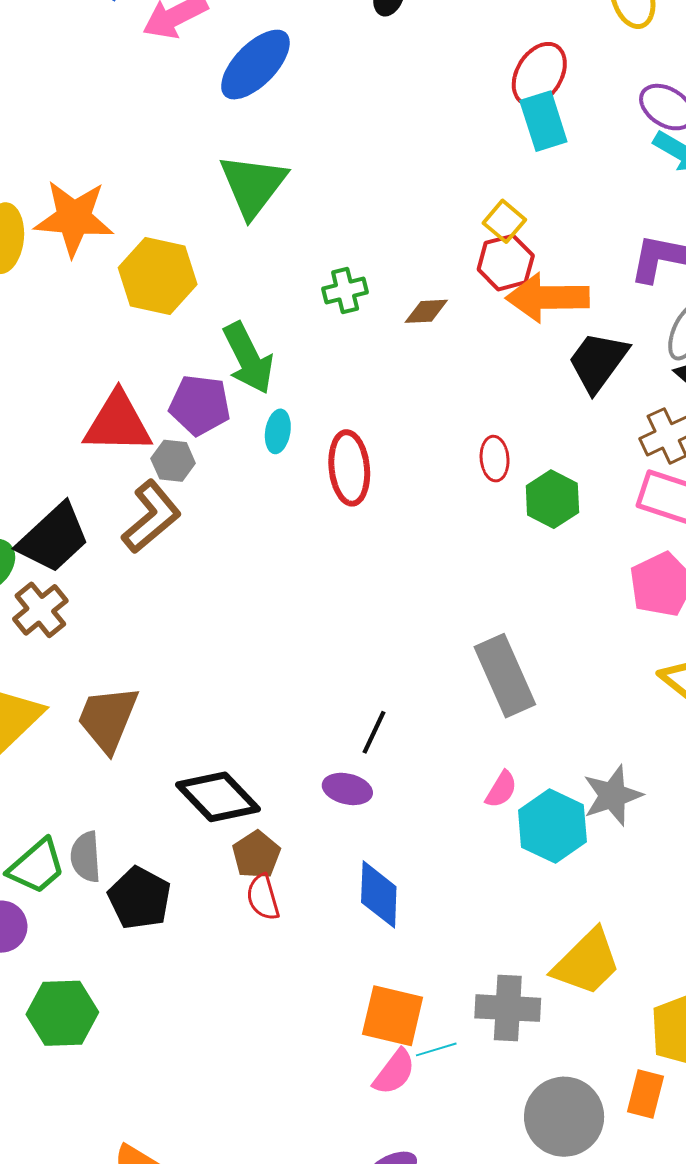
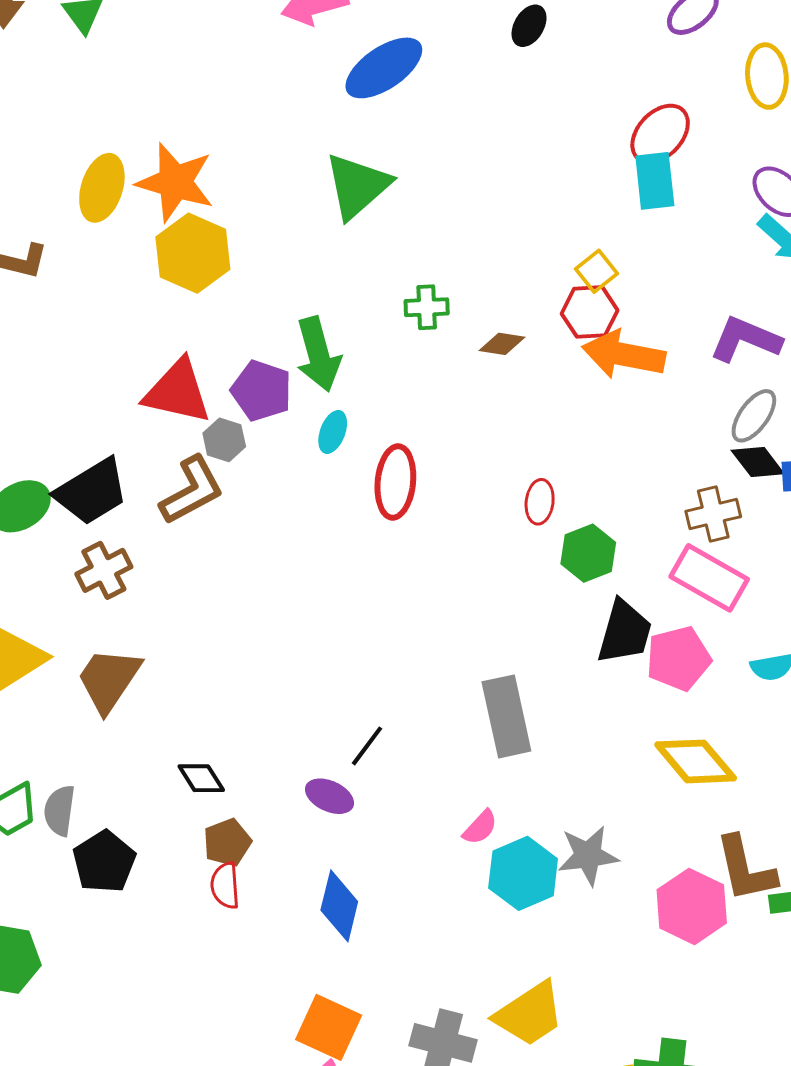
yellow hexagon: (158, 276) -> (193, 253), moved
black trapezoid: (598, 362) -> (625, 632), moved, turned 148
brown cross: (40, 610) -> (104, 570), moved
black diamond: (218, 797) -> (201, 778), size x0.6

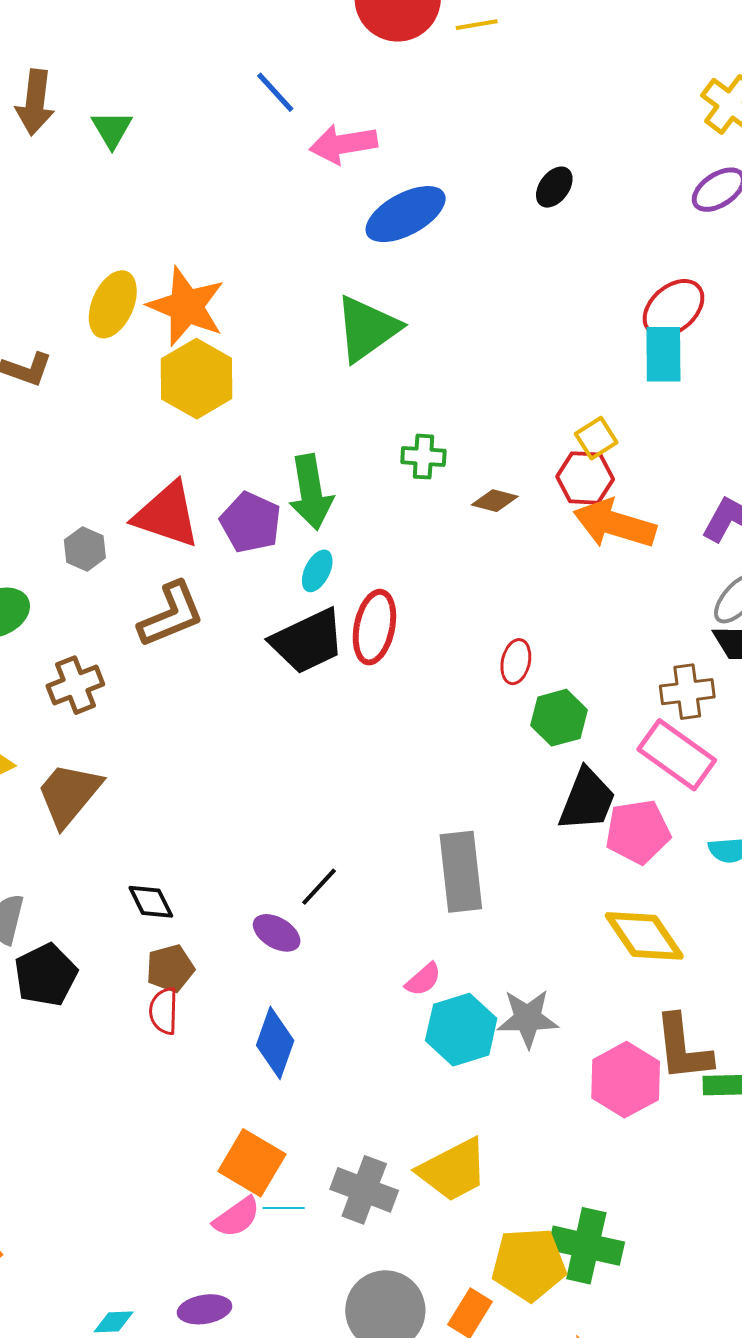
gray hexagon: (224, 440) -> (85, 549), moved
black trapezoid: (92, 492) -> (308, 641), moved

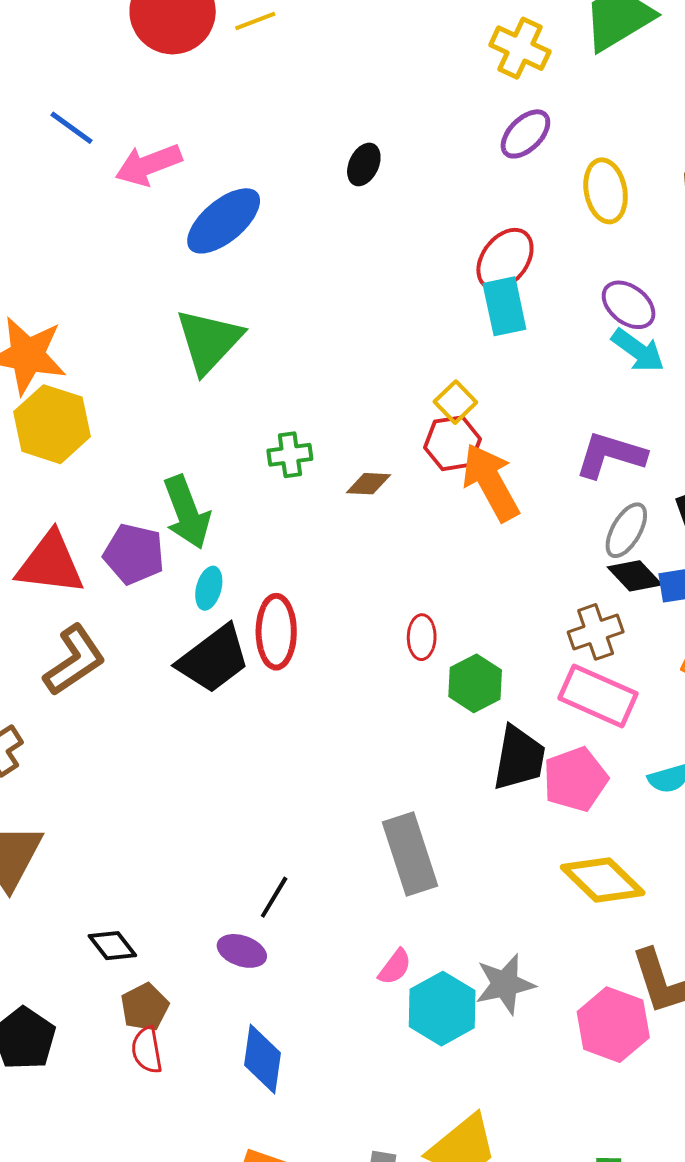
orange arrow: (615, 524) -> (491, 482), turned 56

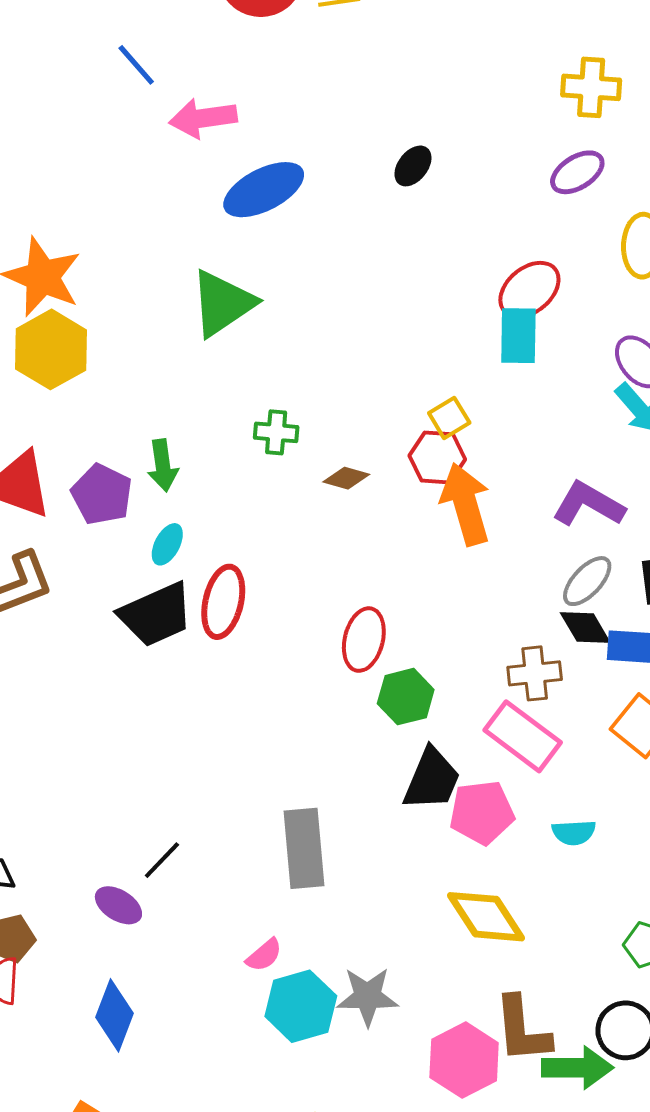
yellow cross: (520, 48) -> (591, 87), turned -34
green arrow: (187, 512) -> (163, 465), size x0.7
red ellipse: (422, 637) -> (364, 640), size x1.4

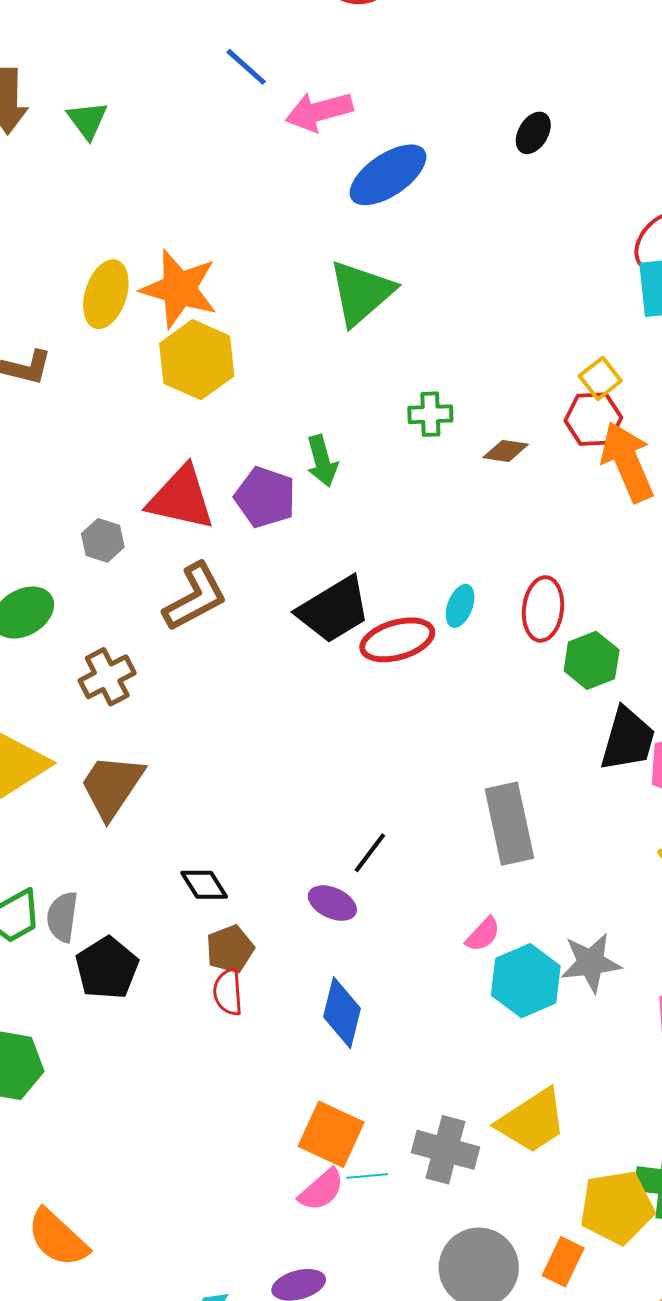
cyan ellipse: (167, 544) -> (460, 606), moved
red ellipse: (223, 602) -> (397, 640), moved, turned 68

